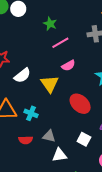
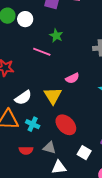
pink line: (60, 43) -> (42, 52), moved, turned 48
white semicircle: (22, 75) -> (23, 98), moved
red ellipse: (80, 104) -> (66, 125), moved

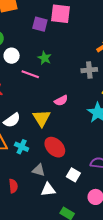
white circle: (25, 19) -> (12, 56), moved
red semicircle: (26, 150) -> (13, 186), moved, turned -96

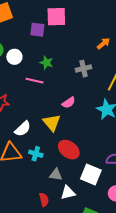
white circle: (12, 56) -> (14, 57), moved
gray cross: (89, 70) -> (83, 69), moved
white square: (73, 175) -> (91, 174), size x1.5
red semicircle: (13, 186) -> (44, 200), moved

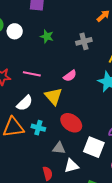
pink line: (35, 81) -> (32, 74), moved

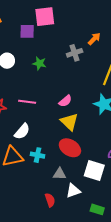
gray cross: (84, 41) -> (75, 53), moved
yellow triangle: (53, 96) -> (69, 122), moved

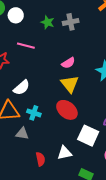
gray cross: (75, 53) -> (71, 22), moved
pink line: (27, 102) -> (26, 46), moved
gray triangle: (59, 174) -> (22, 134), moved

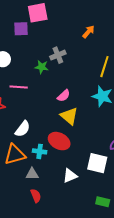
green star: (48, 22) -> (42, 67), moved
red ellipse: (67, 110) -> (59, 141), moved
white triangle: (65, 153) -> (70, 176), moved
red semicircle: (40, 159) -> (36, 196), moved

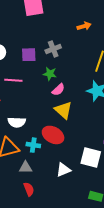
purple square: (21, 29) -> (29, 55), moved
orange arrow: (88, 32) -> (84, 26), turned 32
green star: (42, 67) -> (50, 74), moved
white semicircle: (23, 129) -> (17, 122), turned 54

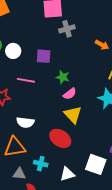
orange arrow: (84, 26) -> (102, 45), moved, turned 40
gray cross: (53, 49) -> (67, 29), moved
cyan cross: (33, 145) -> (41, 164), moved
gray triangle: (26, 167) -> (19, 174), moved

